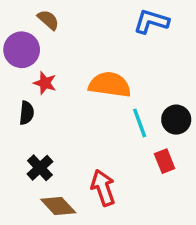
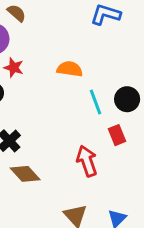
orange semicircle: (110, 85) -> (70, 69), size x0.7
red arrow: (103, 188) -> (87, 161), moved

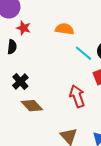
cyan line: (95, 102) -> (83, 53), turned -30

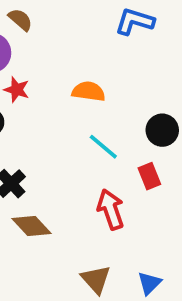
cyan line: (83, 53) -> (103, 147), moved

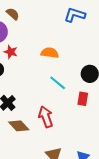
red rectangle: (149, 176) -> (83, 99), turned 32
red arrow: (111, 209) -> (46, 117), moved

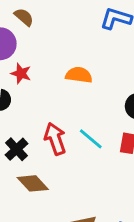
cyan line: (58, 83) -> (91, 139), moved
red arrow: (46, 117) -> (55, 139), moved

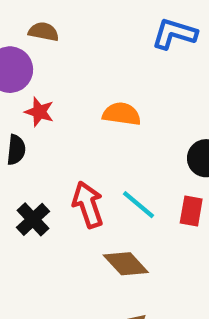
brown semicircle: (24, 17) -> (44, 32), turned -30
brown diamond: (33, 183) -> (126, 264), moved

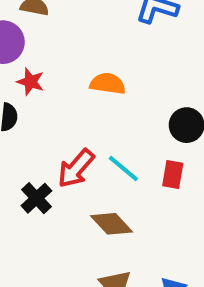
red arrow: (88, 205) -> (76, 169), turned -120
black cross: (33, 219) -> (36, 198), moved

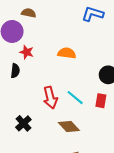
red arrow: (76, 169) -> (50, 98), turned -55
black cross: (36, 198) -> (23, 123), moved

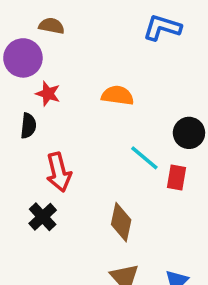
red arrow: (50, 98) -> (59, 172), moved
cyan line: (75, 98) -> (144, 158), moved
brown diamond: (69, 126) -> (121, 222), turned 55

